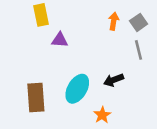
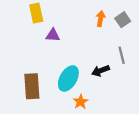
gray line: (139, 50) -> (122, 55), moved
orange star: (102, 115) -> (81, 102), moved

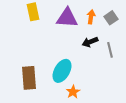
purple triangle: (53, 35) -> (67, 18), moved, size x1.6
black arrow: (101, 71) -> (90, 42), moved

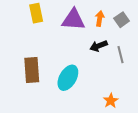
brown rectangle: (29, 78) -> (32, 70), moved
orange star: (73, 92) -> (111, 101), moved

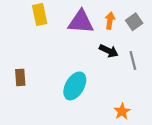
black arrow: (99, 46) -> (109, 51), turned -133
brown rectangle: (32, 70) -> (20, 77), moved, size x0.6

